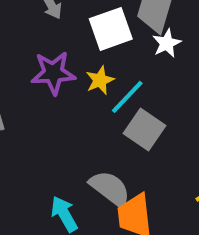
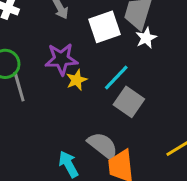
yellow star: (100, 80) -> (77, 80), moved

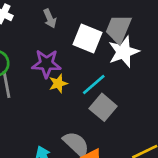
white square: (105, 27) -> (88, 38), turned 36
white star: (146, 38) -> (124, 52), size x1.6

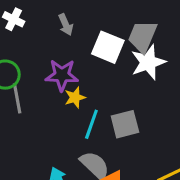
cyan line: (94, 85) -> (91, 124), moved, turned -30
gray square: (103, 107) -> (125, 124), turned 35

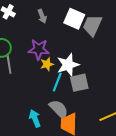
white square: (108, 47) -> (74, 19), moved
white star: (148, 62) -> (68, 65), moved

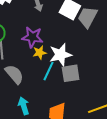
gray semicircle: (59, 109) -> (14, 74), moved

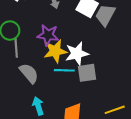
yellow star: (40, 53) -> (55, 51), size x1.6
cyan line: (49, 71) -> (64, 70), turned 66

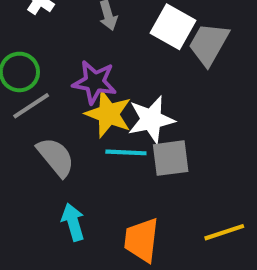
gray line: (16, 48) -> (31, 106), turned 60
yellow star: (55, 51) -> (108, 114), turned 30

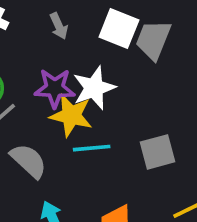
white star: (151, 120) -> (94, 88), moved
gray square: (171, 158) -> (157, 152), moved

